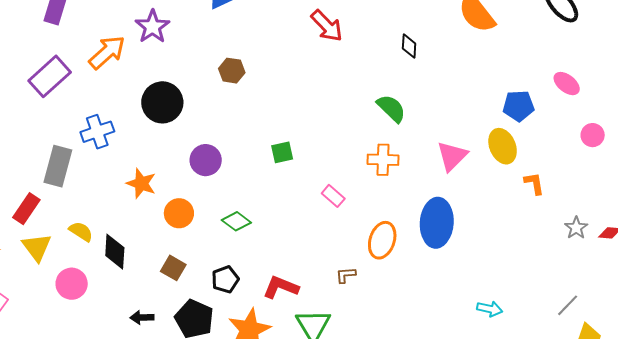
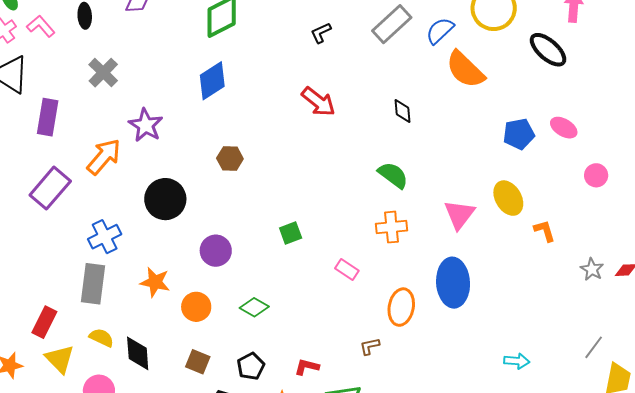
blue pentagon: (519, 106) -> (519, 134), moved
gray rectangle: (58, 166) -> (93, 284), moved
red L-shape: (281, 287) -> (307, 367), size x0.7

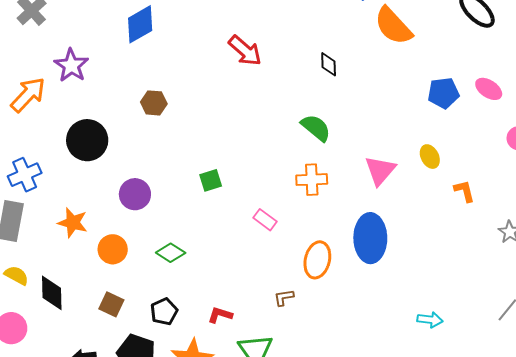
yellow ellipse: (508, 198) -> (430, 157), size x0.7

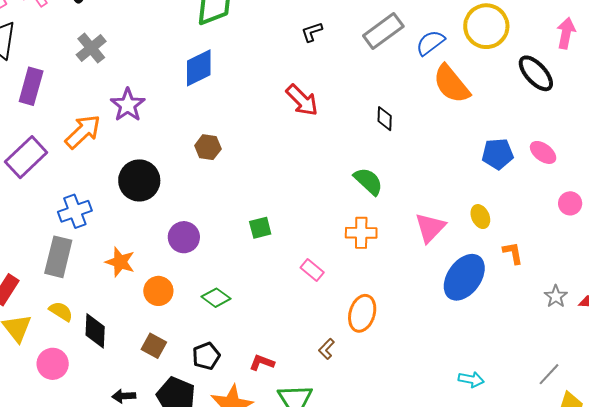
blue ellipse: (370, 238) -> (464, 277), moved, turned 33
brown L-shape: (284, 298) -> (326, 349), turned -40

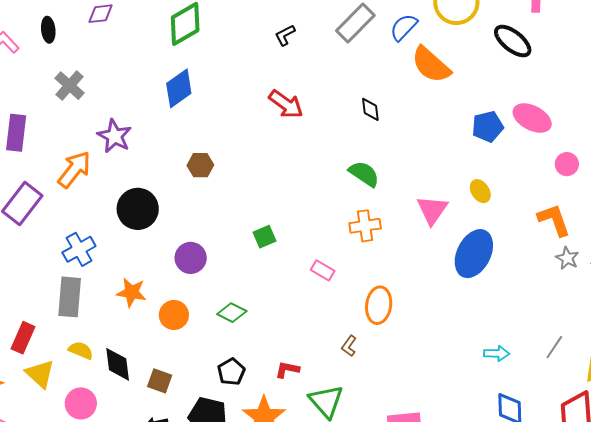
pink ellipse: (543, 152) -> (532, 118), size x1.4
orange L-shape: (513, 253) -> (554, 220), moved, size x1.5
brown square: (154, 346) -> (160, 381), moved
gray line: (549, 374) -> (554, 347), moved

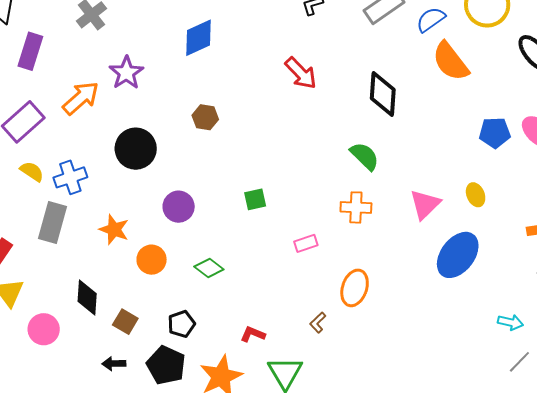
black diamond: (370, 109) -> (383, 94), size x1.8
pink rectangle: (323, 270) -> (306, 243), turned -60
yellow semicircle: (81, 350) -> (32, 171), moved
cyan arrow: (497, 353) -> (510, 322), moved
black pentagon: (231, 372) -> (181, 324), moved

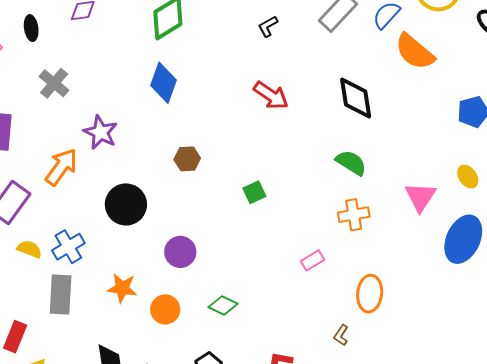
blue diamond: (198, 38) -> (163, 83), turned -33
green square: (255, 199) -> (254, 192), moved

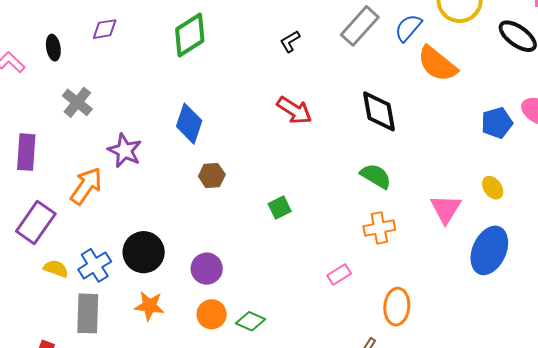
blue diamond: (163, 83) -> (189, 124), moved
black circle: (126, 204) -> (144, 252), moved
orange circle: (165, 309) -> (212, 314), moved

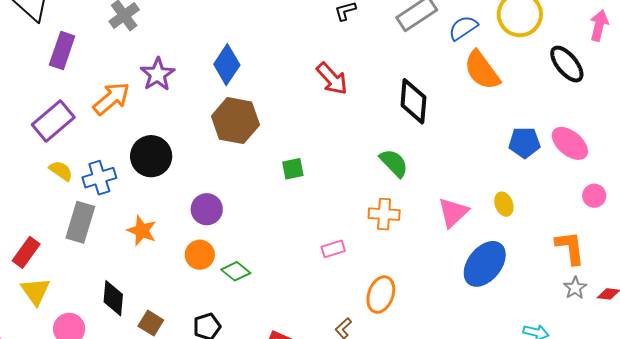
brown hexagon: (212, 175) -> (235, 121), size x1.8
black circle: (144, 252) -> (151, 156), moved

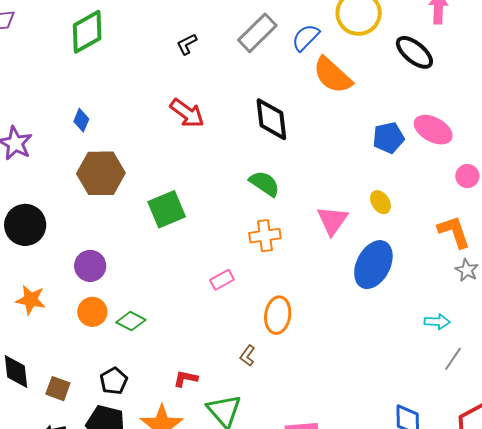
blue diamond: (227, 65) -> (81, 120), size x0.6
green square: (293, 169) -> (167, 209), size x1.6

